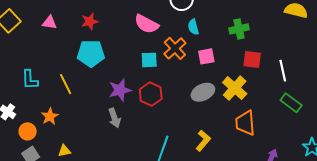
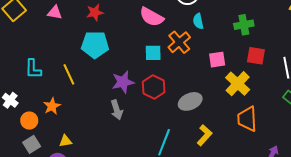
pink square: (206, 56) -> (217, 60), moved
gray ellipse: (203, 92) -> (190, 101), moved

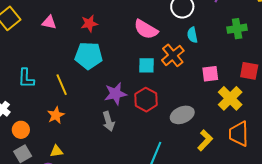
green cross: (244, 25) -> (237, 29), moved
orange star: (52, 106) -> (56, 115), moved
yellow L-shape: (205, 135) -> (205, 140), moved

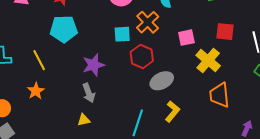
red hexagon: (146, 100) -> (142, 56), moved
yellow L-shape: (205, 140) -> (172, 111), moved
yellow triangle: (57, 151) -> (84, 120), moved

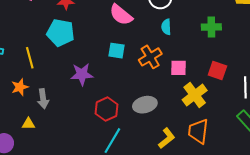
orange cross: (148, 22) -> (150, 57), moved
red hexagon: (142, 56) -> (107, 109), moved
gray arrow: (89, 93) -> (43, 99), moved
yellow L-shape: (172, 111) -> (167, 138), moved
yellow triangle: (84, 120) -> (28, 124), moved

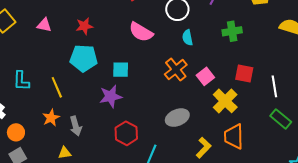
cyan square: (117, 51) -> (121, 70), moved
pink square: (178, 68) -> (205, 76), turned -30
red hexagon: (107, 109) -> (126, 133), moved

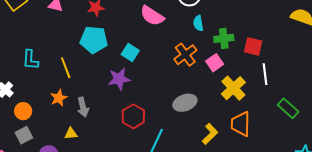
green cross: (232, 31) -> (224, 38), moved
cyan square: (121, 70) -> (130, 53), turned 30
red square: (244, 74) -> (253, 46), moved
white line: (274, 86) -> (265, 74), moved

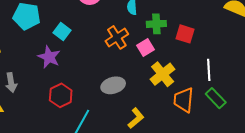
white line: (265, 74) -> (209, 70), moved
purple star: (119, 79) -> (49, 57), turned 30
orange trapezoid: (241, 124) -> (184, 100), moved

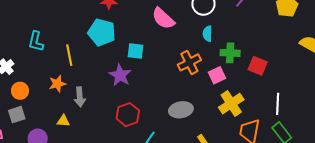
cyan square: (62, 31) -> (135, 51), turned -36

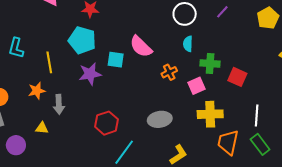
pink semicircle: (163, 19) -> (141, 46), moved
orange cross: (189, 62) -> (169, 72), size x0.7
purple star: (120, 75) -> (90, 74), moved, turned 30
yellow cross: (231, 104) -> (210, 114), turned 30

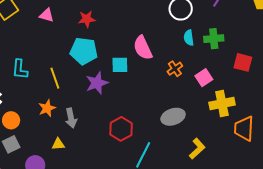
pink semicircle: (141, 46) -> (143, 48), turned 30
green cross: (210, 64) -> (214, 39), moved

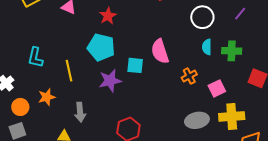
red star: (87, 19) -> (108, 16), turned -30
orange star: (47, 108) -> (47, 97), moved
gray ellipse: (173, 117) -> (197, 120), moved

